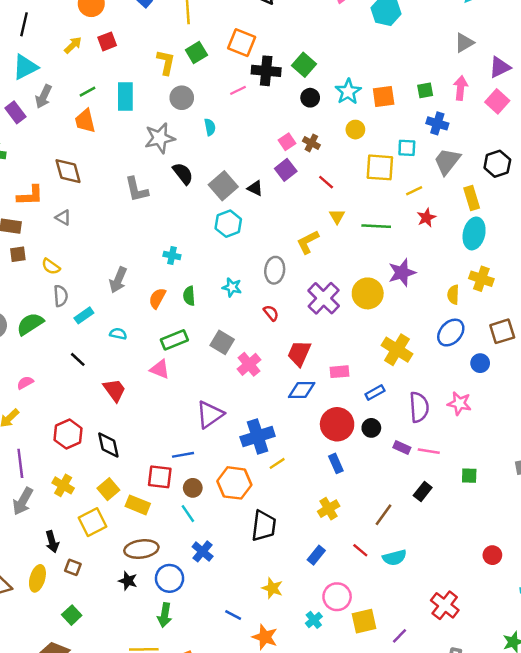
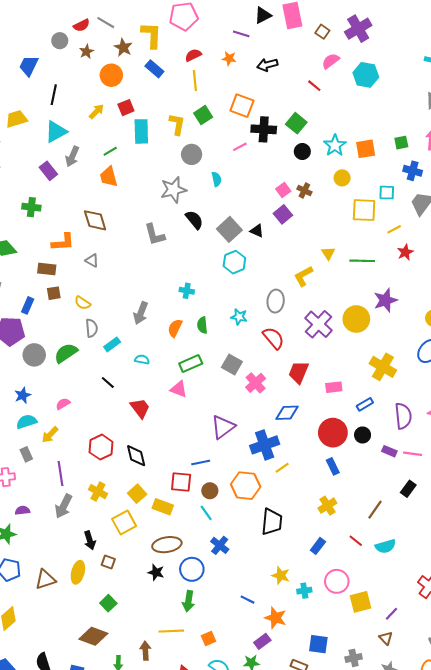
cyan rectangle: (125, 97) -> (141, 131), moved
red line: (326, 182) -> (314, 86), moved
red semicircle: (271, 313) -> (273, 338), size x1.6
blue diamond: (302, 390) -> (287, 413), moved
cyan cross: (314, 620) -> (304, 591), moved, turned 32

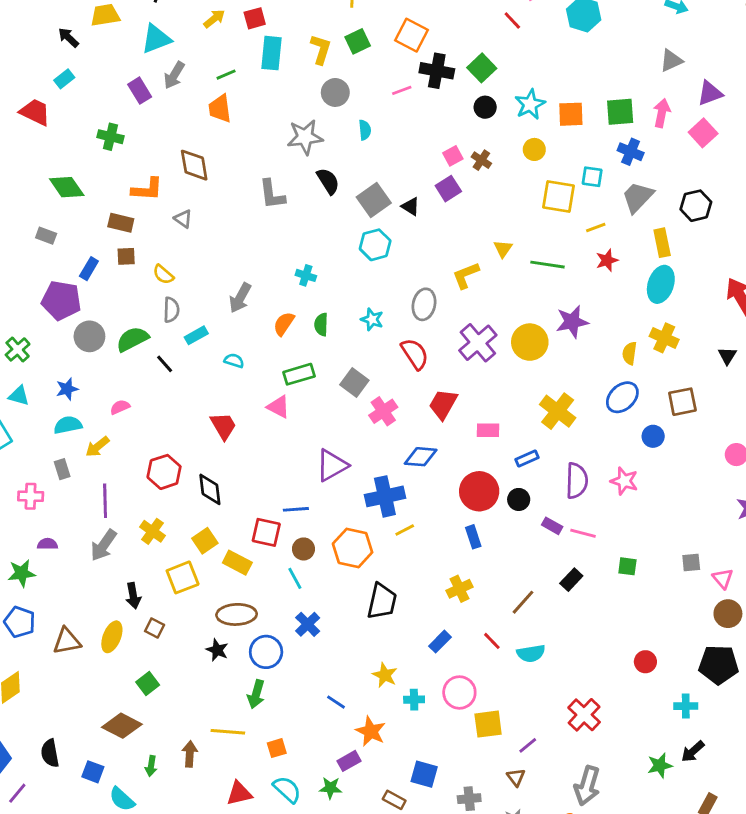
green square: (401, 143) -> (620, 112), size x1.5
black line: (108, 383) -> (165, 364), moved

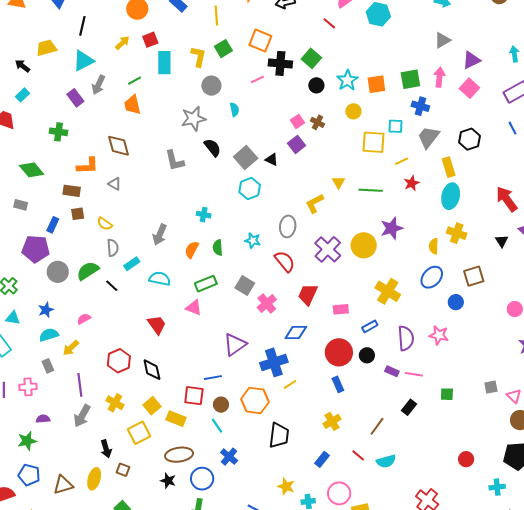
cyan semicircle: (234, 361) -> (160, 279), size x1.5

